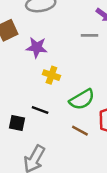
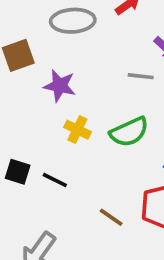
green semicircle: (82, 99) -> (129, 132), moved
black square: (17, 123) -> (18, 172), moved

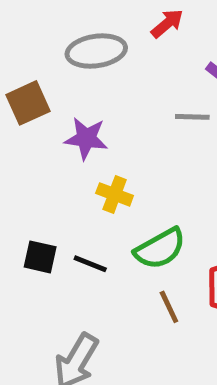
green semicircle: (129, 132) -> (160, 249), moved
brown line: (111, 217) -> (169, 307), turned 35

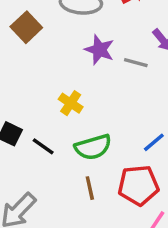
brown square: (28, 103) -> (26, 27), turned -32
purple star: (86, 138) -> (99, 50), moved

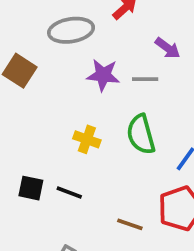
green semicircle: (93, 147) -> (141, 134), moved, turned 105
brown line: (90, 188) -> (130, 224), turned -45

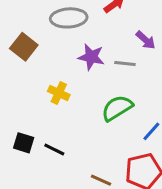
green semicircle: (141, 134) -> (117, 108), turned 68
yellow cross: (87, 139) -> (59, 93), moved

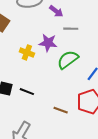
purple arrow: (146, 40) -> (56, 11), moved
purple star: (91, 57) -> (48, 43), moved

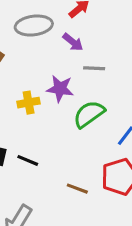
yellow cross: (27, 52) -> (29, 103), turned -32

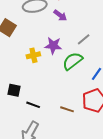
gray line: (94, 68) -> (84, 39), moved, turned -40
black line: (28, 160) -> (33, 105), moved

